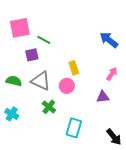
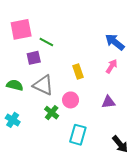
pink arrow: (112, 74) -> (112, 66), moved
pink circle: (67, 86) -> (71, 100), moved

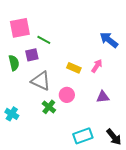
pink arrow: (112, 66) -> (97, 66), moved
yellow rectangle: (78, 72) -> (74, 68), turned -48
green semicircle: (15, 85) -> (14, 63), moved, turned 63
cyan rectangle: (78, 135) -> (83, 136), moved, turned 54

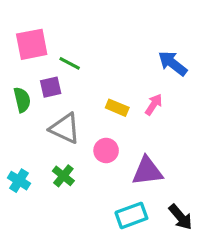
purple triangle: (103, 97) -> (147, 171), moved, size x1.5
green cross: (49, 107) -> (63, 176), moved

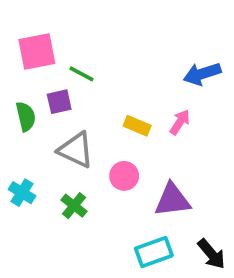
blue arrow: (173, 63) -> (202, 74), turned -56
cyan cross: (19, 181) -> (22, 193), moved

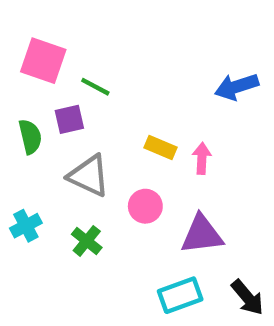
pink square: (37, 52) -> (43, 61), turned 30
pink arrow: (180, 122) -> (202, 158), moved, turned -30
cyan cross: (22, 193) -> (26, 226), turned 30

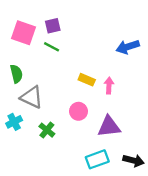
purple square: (69, 119) -> (53, 26), moved
gray triangle: (89, 176) -> (32, 97), moved
black arrow: (247, 297) -> (134, 161), turned -36

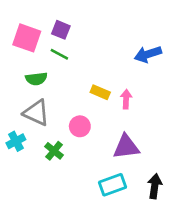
purple square: (53, 26) -> (61, 30), turned 35
green semicircle: (16, 74) -> (36, 79), moved, turned 96
pink circle: (78, 111) -> (80, 126), moved
black arrow: (134, 161) -> (155, 186), turned -96

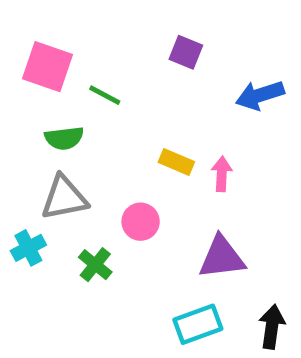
purple square: (61, 30) -> (186, 52), moved
gray triangle: (36, 113) -> (64, 198), turned -36

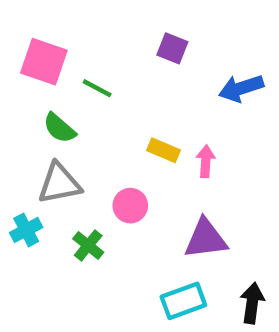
green semicircle: (64, 138) -> (59, 128), turned 48

